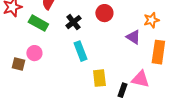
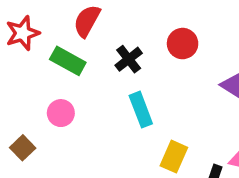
brown square: (18, 64) -> (23, 148), moved, turned 32
yellow rectangle: (99, 78) -> (174, 157), turned 30

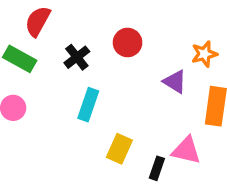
cyan rectangle: (141, 110) -> (88, 105), turned 40

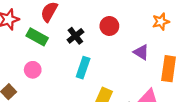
orange star: (204, 54) -> (161, 22), moved

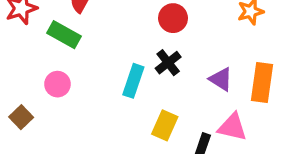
black cross: (75, 36) -> (168, 63), moved
purple triangle: (141, 52) -> (221, 79), moved

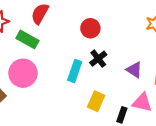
red circle: (173, 18) -> (90, 28), moved
pink circle: (57, 84) -> (23, 73), size x1.6

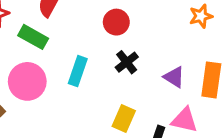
cyan rectangle: (75, 71) -> (78, 71), moved

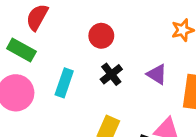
purple triangle: (174, 77) -> (157, 74), moved

